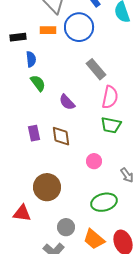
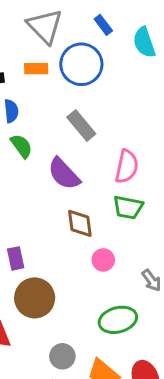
gray rectangle: (96, 69) -> (81, 126), moved
purple semicircle: (67, 102) -> (64, 174), size x1.4
purple rectangle: (34, 133) -> (16, 258), moved
brown diamond: (61, 136) -> (80, 223), moved

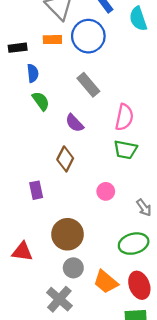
purple semicircle: (64, 174) -> (74, 123), size x0.7
brown diamond: (80, 223) -> (65, 159), moved, turned 35
brown circle: (35, 298) -> (68, 234), moved
green ellipse: (118, 320) -> (134, 244), moved

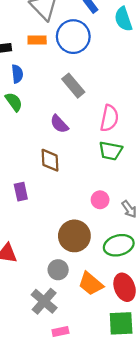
green semicircle: (41, 101) -> (14, 102), moved
brown diamond: (65, 159) -> (50, 160), turned -30
pink circle: (106, 191) -> (100, 200), moved
brown circle: (68, 234) -> (74, 236), moved

